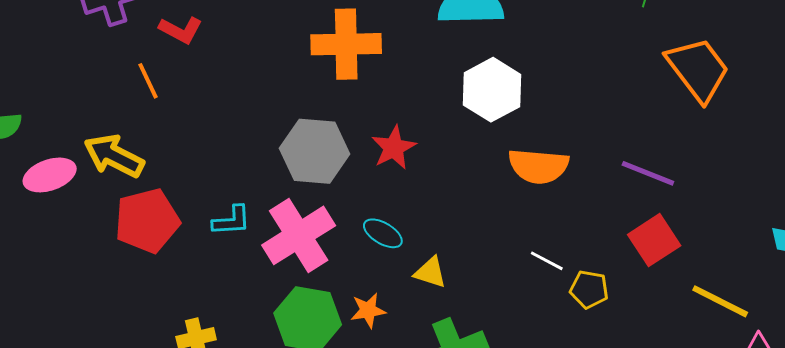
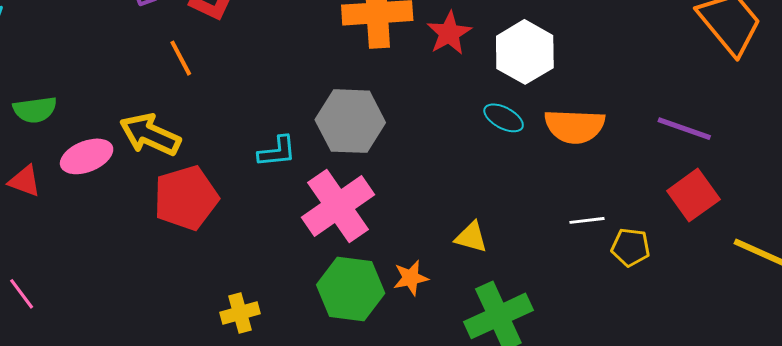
red star: (394, 148) -> (449, 33), moved
cyan L-shape: (232, 221) -> (277, 152), moved
cyan ellipse: (383, 233) -> (504, 118), moved
white line: (547, 261) -> (587, 220), turned -32

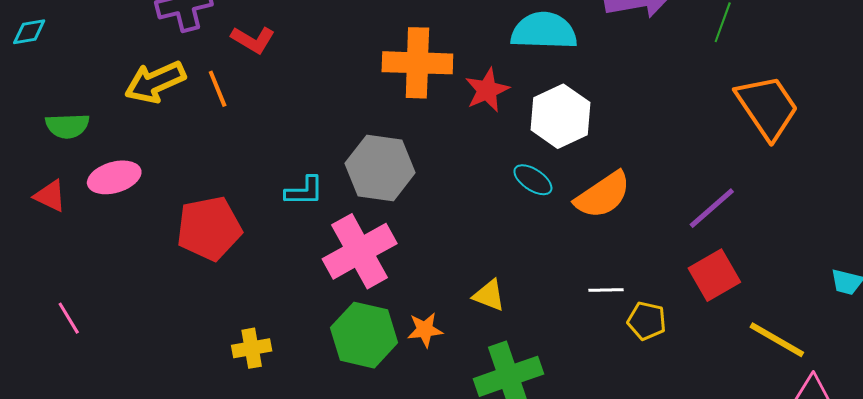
orange semicircle: (575, 126) -> (603, 195), turned -42
purple line: (684, 129) -> (712, 208), turned -66
yellow arrow: (150, 135) -> (155, 82), moved, turned -54
pink line: (22, 294) -> (69, 318), moved

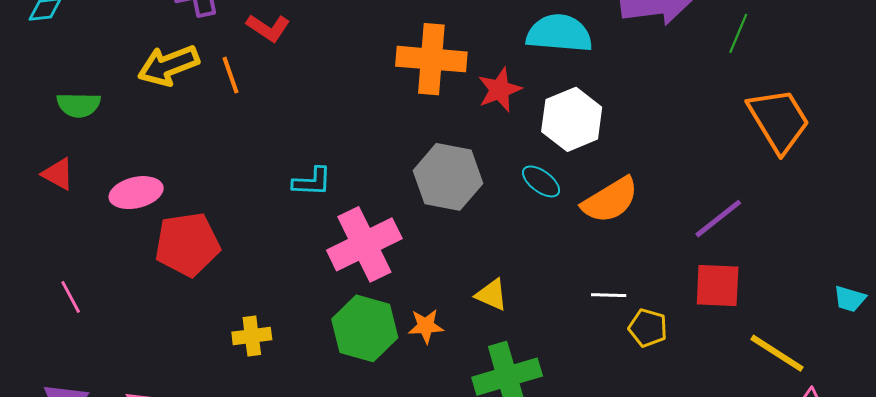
gray hexagon: (380, 168) -> (448, 177), moved
pink ellipse: (114, 177) -> (136, 193), moved
red pentagon: (209, 228) -> (187, 244), moved
red square: (714, 275) -> (718, 286), turned 30

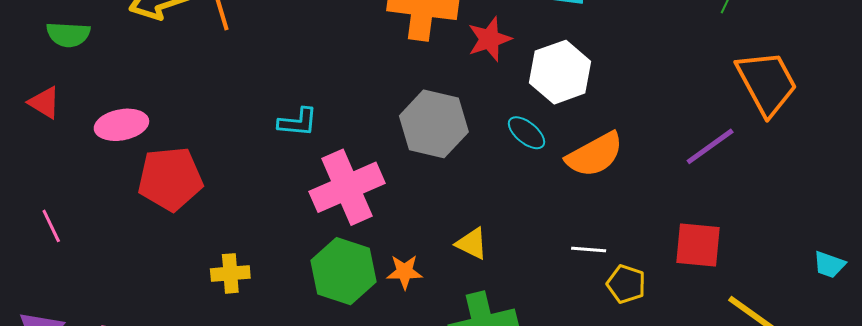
purple line: (718, 219) -> (710, 146), moved

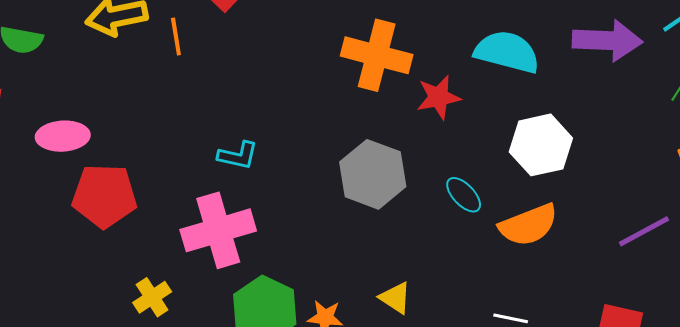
white hexagon: (560, 72) -> (541, 145), moved
pink cross: (347, 187) -> (218, 230), moved
yellow cross: (230, 273) -> (152, 297), turned -36

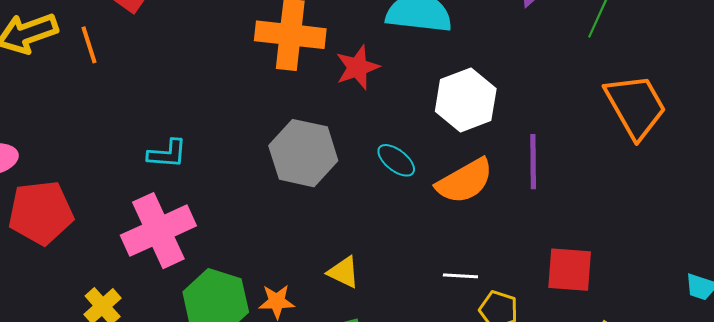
purple line: (644, 231) -> (533, 162), moved, turned -54

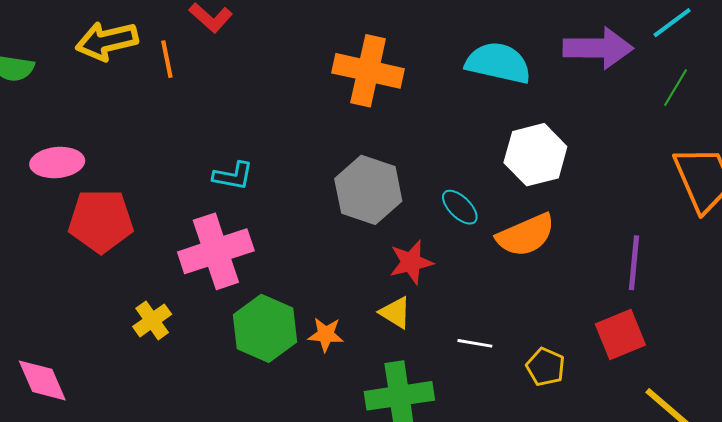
red star: (357, 67) -> (411, 262), moved
purple line: (533, 162) -> (634, 263), moved
red square: (570, 270) -> (620, 335), turned -33
white line: (460, 276) -> (475, 343), moved

